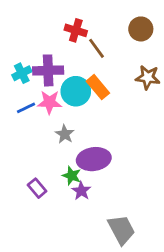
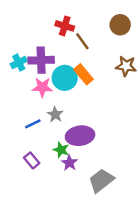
blue line: (26, 108) -> (33, 124), moved
gray trapezoid: (121, 230) -> (101, 180), moved, turned -100

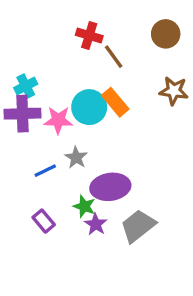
purple cross: (41, 60) -> (22, 114), moved
gray trapezoid: (101, 180) -> (138, 226), moved

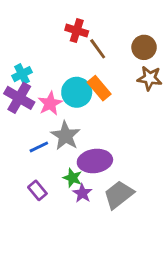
brown circle: (166, 34) -> (144, 47), moved
purple cross: (22, 114) -> (19, 98), turned 32
pink star: (58, 120) -> (50, 103), turned -30
gray star: (76, 158) -> (65, 136), size x1.5

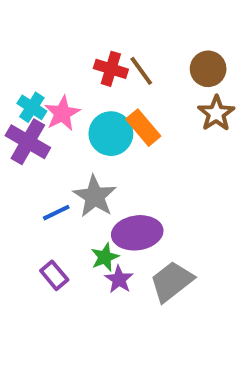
red cross: (77, 31) -> (111, 69), moved
cyan cross: (22, 74) -> (32, 107), turned -30
brown star: (150, 78) -> (216, 113), turned 30
pink star: (50, 103) -> (62, 113), moved
green star: (72, 178) -> (105, 257), turned 30

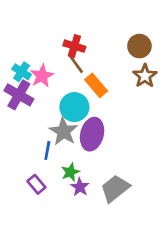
brown line: (141, 71) -> (76, 64), moved
cyan circle: (111, 134) -> (74, 107), moved
blue line: (56, 213) -> (47, 150), moved, turned -54
purple ellipse: (137, 233) -> (92, 134), moved, turned -68

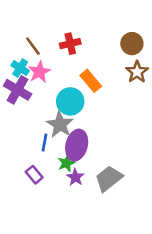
red cross: (74, 46) -> (70, 44), turned -30
brown line: (76, 64) -> (33, 46), moved
purple ellipse: (92, 134) -> (77, 145), moved

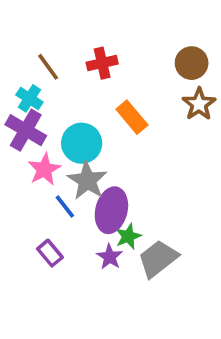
pink star: (39, 72) -> (44, 169), moved
cyan circle: (70, 101) -> (82, 143), moved
blue line: (45, 143) -> (65, 207), turned -48
green star: (66, 163) -> (128, 236), moved

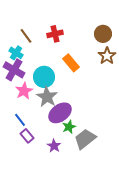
blue line: (65, 207) -> (20, 120), moved
purple ellipse: (111, 210) -> (60, 113), turned 40
purple star: (110, 257) -> (54, 146), moved

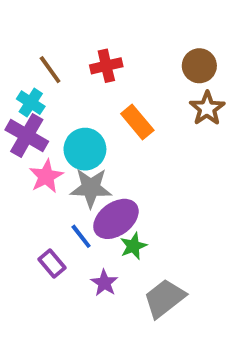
gray star: (47, 97) -> (91, 188), turned -30
blue line: (20, 120) -> (81, 236), moved
gray trapezoid: (85, 139) -> (164, 298), moved

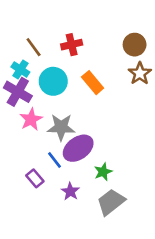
cyan circle: (85, 149) -> (53, 81), moved
green star: (133, 246) -> (103, 172), moved

